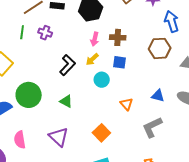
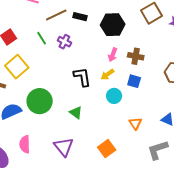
green line: (22, 32) -> (42, 38), turned -48
black L-shape: (68, 65) -> (82, 77), turned -60

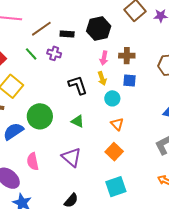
black rectangle: (80, 17) -> (67, 34), moved
yellow arrow: (107, 74) -> (102, 78), turned -64
orange triangle: (135, 123) -> (117, 124), moved

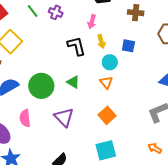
brown cross: (127, 56) -> (136, 13), moved
pink arrow: (104, 58) -> (92, 22), moved
green circle: (40, 116) -> (41, 86), moved
orange triangle: (117, 124) -> (106, 82), moved

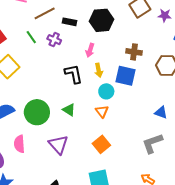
brown cross: (136, 13) -> (134, 52), moved
blue square: (128, 46) -> (126, 76), size x1.5

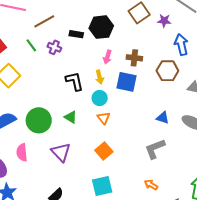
black rectangle: (69, 22) -> (76, 34), moved
pink arrow: (90, 50) -> (107, 57), moved
cyan circle: (106, 91) -> (100, 98), moved

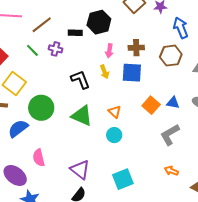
cyan circle: (100, 98) -> (114, 135), moved
green triangle: (71, 117) -> (82, 116), size x1.6
green circle: (39, 120) -> (41, 108), moved
orange square: (104, 151) -> (151, 105), moved
purple triangle: (61, 152) -> (80, 170), moved

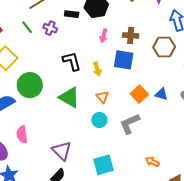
yellow arrow: (105, 72) -> (97, 69), moved
gray L-shape: (170, 135) -> (130, 124), moved

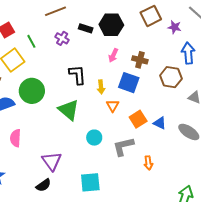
green line: (27, 27) -> (31, 41), moved
orange triangle: (102, 97) -> (113, 106), moved
orange arrow: (152, 162) -> (148, 163), moved, turned -136

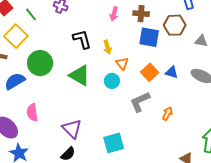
blue square: (129, 83) -> (149, 37), moved
cyan circle: (94, 138) -> (112, 81), moved
orange arrow: (148, 163) -> (167, 114), turned -136

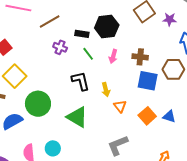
green line: (31, 14) -> (88, 54), moved
cyan circle: (112, 81) -> (53, 148), moved
gray L-shape: (140, 102) -> (118, 145), moved

